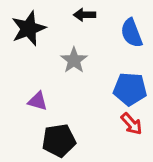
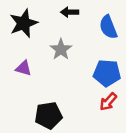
purple triangle: (38, 101) -> (24, 68), moved
red arrow: (132, 124) -> (108, 102), turned 84

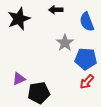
gray star: (61, 49) -> (65, 43), moved
purple triangle: (24, 68) -> (19, 79), moved, turned -40

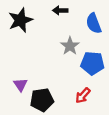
purple triangle: (19, 79) -> (20, 85), turned -40
red arrow: (87, 82) -> (83, 95), moved

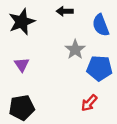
purple triangle: (20, 85) -> (22, 65), moved
black pentagon: (42, 100) -> (22, 108), moved

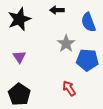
red arrow: (89, 103) -> (69, 88), moved, turned 105
black pentagon: (22, 108) -> (19, 94), turned -30

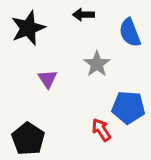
purple triangle: (19, 57) -> (48, 79), moved
blue pentagon: (87, 60) -> (128, 107), moved

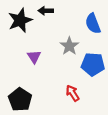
black arrow: (83, 15) -> (46, 11), moved
blue pentagon: (128, 107) -> (93, 64), moved

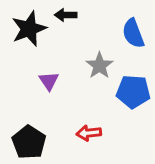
red arrow: (73, 93) -> (89, 133), moved, turned -63

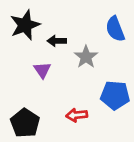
black arrow: (66, 15) -> (57, 41), moved
blue pentagon: (133, 92) -> (115, 95), moved

